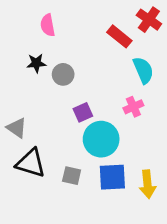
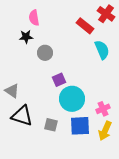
black star: (36, 63) -> (26, 37), moved
pink cross: (133, 107) -> (103, 109), moved
yellow arrow: (148, 184) -> (105, 131), turned 30

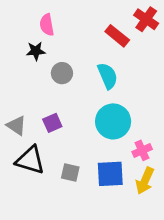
cyan semicircle: (102, 50) -> (108, 76), moved
purple square: (59, 80) -> (52, 123), moved
cyan circle: (72, 99) -> (113, 121), moved

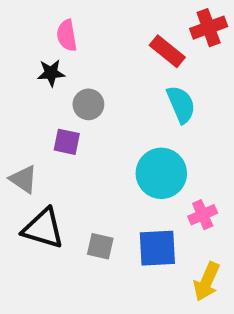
red cross: (146, 19) -> (209, 28), turned 35
cyan semicircle: (108, 76) -> (181, 104), moved
purple square: (52, 123) -> (67, 142), moved, turned 36
yellow arrow: (145, 181) -> (207, 282), moved

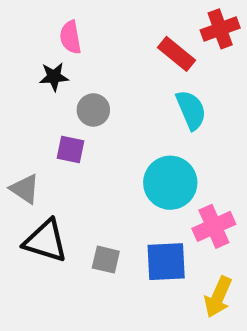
pink cross: (203, 215) -> (214, 226), size x1.4

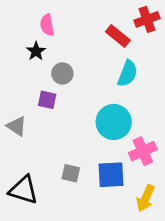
black star: (54, 77) -> (36, 51), turned -30
cyan semicircle: (191, 110) -> (128, 73), turned 44
black triangle: (46, 241) -> (24, 190), moved

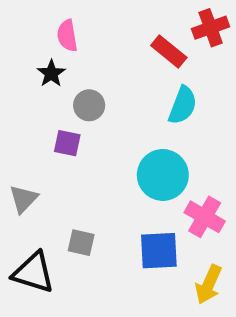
gray triangle: (17, 126) -> (23, 199), moved, turned 40
pink cross: (143, 151) -> (205, 217), turned -36
gray square: (71, 173) -> (81, 243), moved

